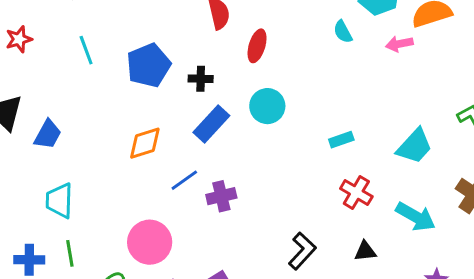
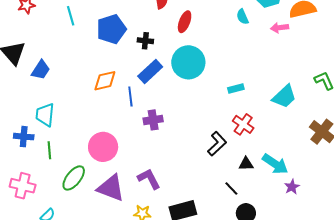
cyan circle: (267, 106) -> (188, 62), size x1.4
blue line: (184, 180) -> (130, 96), moved, turned -66
cyan arrow: (416, 217) -> (275, 164), moved
black L-shape: (302, 251) -> (217, 144), moved
blue cross: (29, 260) -> (24, 137), moved

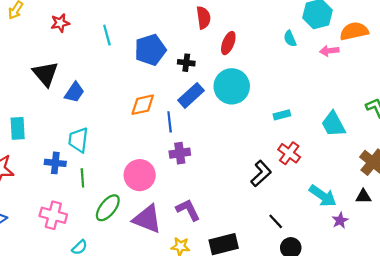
cyan trapezoid: (284, 97) -> (333, 124), turned 104
purple cross: (153, 120) -> (180, 153), moved
black triangle: (246, 164) -> (363, 196), moved

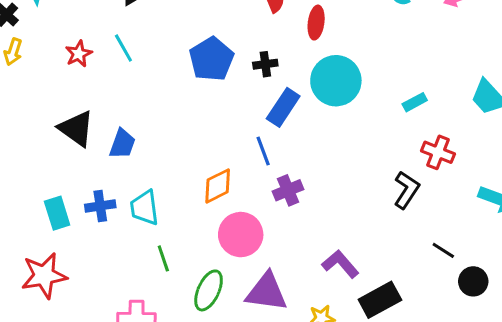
cyan line: (107, 35) -> (123, 48), moved
orange diamond: (143, 105) -> (218, 186), moved
blue cross: (55, 163) -> (100, 206), moved
purple L-shape: (188, 210) -> (340, 264), moved

